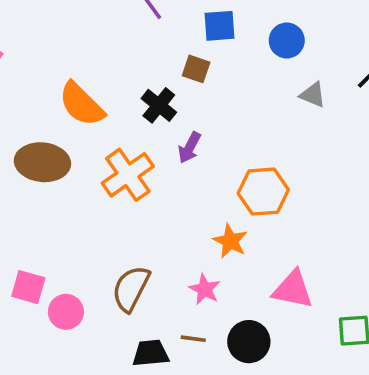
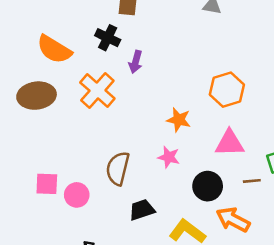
orange hexagon: (263, 192) -> (227, 90), moved
brown line: (193, 339) -> (252, 181), moved

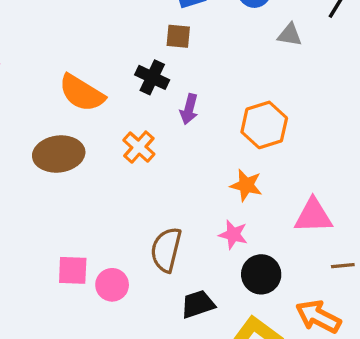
orange hexagon: (227, 90) -> (264, 125), moved
orange cross: (97, 91) -> (139, 147), size x0.7
black circle: (208, 186) -> (261, 274), moved

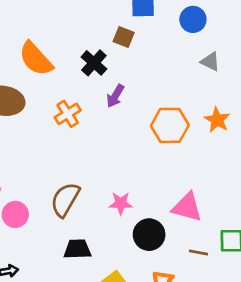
orange star: (246, 185) -> (217, 120), moved
pink star: (233, 235) -> (121, 203), turned -30
black circle: (261, 274) -> (149, 235), moved

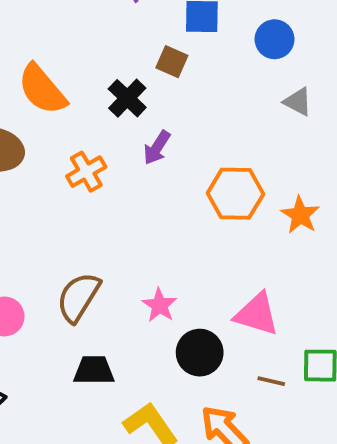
orange star: (217, 120) -> (300, 215), moved
pink star: (121, 203) -> (160, 305), turned 30

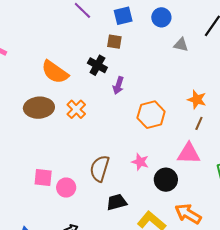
orange cross: (86, 172) -> (76, 109), moved
orange hexagon: (235, 194) -> (151, 115), moved
brown line: (271, 381) -> (199, 123), moved, turned -64

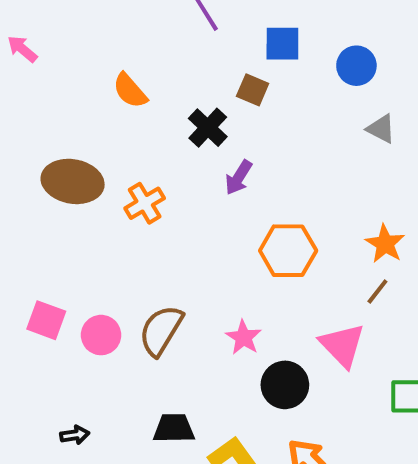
orange semicircle: (55, 72) -> (130, 91), moved, size x0.7
pink triangle: (189, 153) -> (342, 345), turned 30
pink circle: (66, 188) -> (101, 335), moved
black trapezoid: (117, 202) -> (174, 428), moved

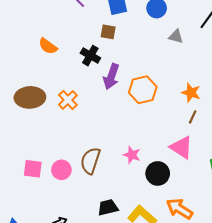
purple arrow: (239, 177) -> (111, 77), size x1.4
orange hexagon: (288, 251) -> (143, 90), moved

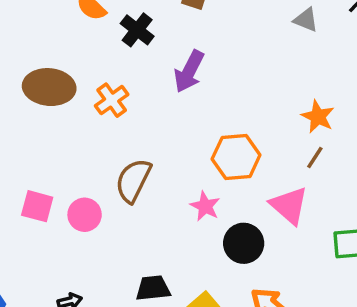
black cross: (90, 56) -> (137, 30), moved
orange hexagon: (143, 90) -> (236, 157), moved
brown semicircle: (90, 161) -> (133, 181), moved

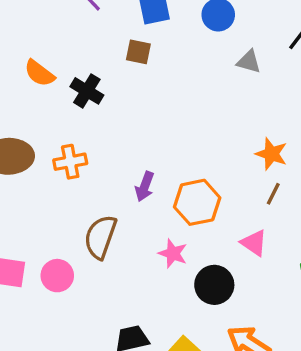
purple arrow: (189, 71) -> (145, 187), moved, size x0.7
orange cross: (112, 100) -> (70, 162), turned 32
pink triangle: (289, 205) -> (254, 243), size x0.7

